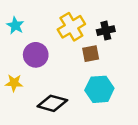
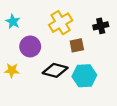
black cross: (106, 31) -> (101, 26), moved
black diamond: (52, 103) -> (55, 70), moved

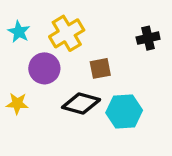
yellow cross: (61, 23) -> (67, 33), moved
brown square: (77, 45) -> (100, 68), moved

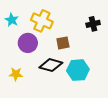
yellow cross: (67, 33) -> (42, 21), turned -35
yellow star: (17, 104) -> (16, 74), moved

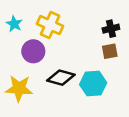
brown square: (63, 43) -> (110, 51), moved
yellow star: (16, 74) -> (19, 88), size x1.6

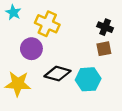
cyan star: (14, 24) -> (13, 12), moved
black cross: (111, 29) -> (105, 27), turned 35

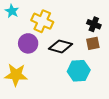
black diamond: (57, 74) -> (60, 46), moved

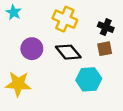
yellow cross: (42, 21) -> (65, 19), moved
black diamond: (60, 46) -> (68, 52), turned 35

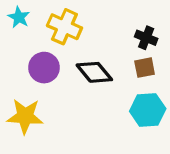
yellow cross: (65, 19) -> (64, 27), moved
cyan hexagon: (89, 79) -> (148, 110), moved

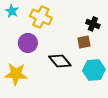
brown square: (145, 68) -> (84, 42), moved
black diamond: (94, 72) -> (60, 61), moved

